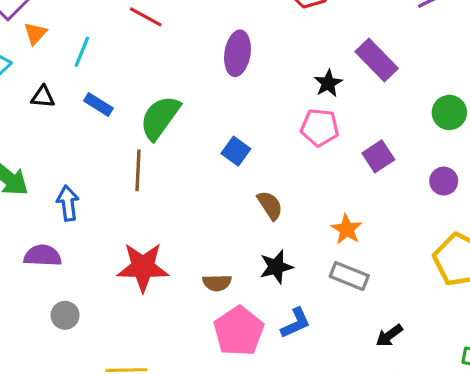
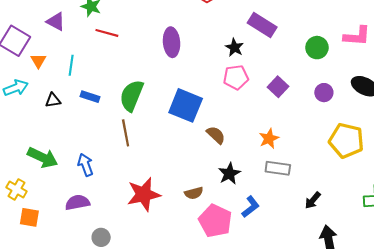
blue square: (236, 151) -> (186, 105), size x1.8
orange star: (347, 229) -> (269, 139), turned 30

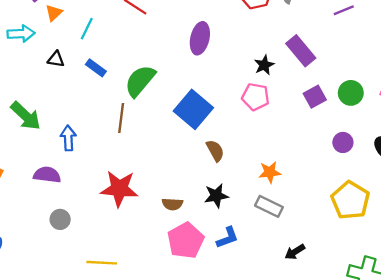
purple square: (278, 87) -> (315, 97), moved

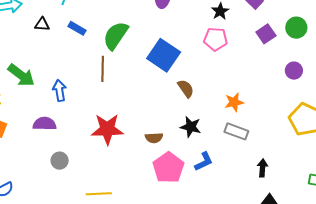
black star: (216, 196) -> (191, 127), turned 30
black arrow: (295, 252) -> (262, 168), turned 132

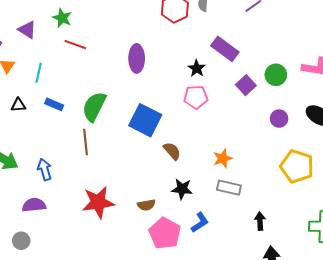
gray circle: (60, 161) -> (21, 241), moved

